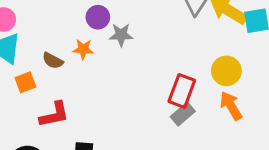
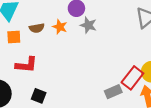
brown semicircle: (53, 61) -> (37, 28), turned -56
red rectangle: (182, 91) -> (132, 78), moved

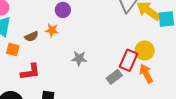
gray star: (88, 25) -> (79, 58), moved
orange square: (14, 37) -> (13, 49), turned 32

